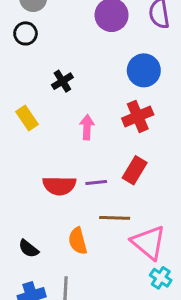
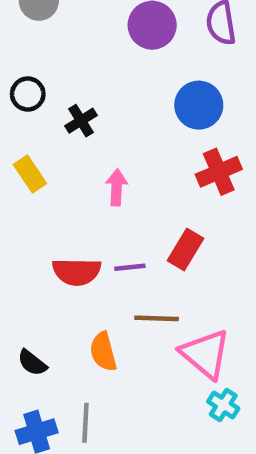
black circle: (26, 33) -> (28, 94), moved
red cross: (138, 116) -> (219, 172), moved

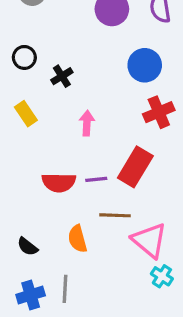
red rectangle: (185, 250) -> (135, 167), size x1.4

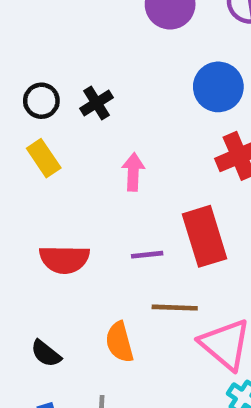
black circle: (24, 57) -> (41, 101), moved
red rectangle: (135, 167) -> (205, 236), turned -48
red semicircle: (59, 182) -> (64, 259), moved

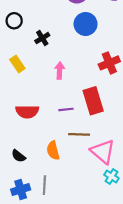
blue circle: (218, 87) -> (86, 24), moved
black circle: (41, 101) -> (14, 21), moved

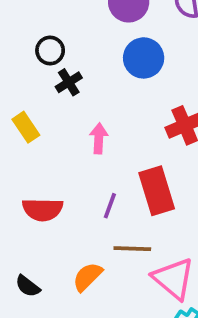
black circle: (14, 21) -> (50, 51), moved
purple line: (66, 109) -> (110, 206), turned -64
orange semicircle: (53, 151) -> (87, 277), turned 60

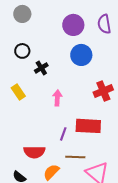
black circle: (50, 51) -> (22, 51), moved
red rectangle: (157, 191) -> (88, 126), turned -70
red semicircle: (43, 209) -> (34, 152), moved

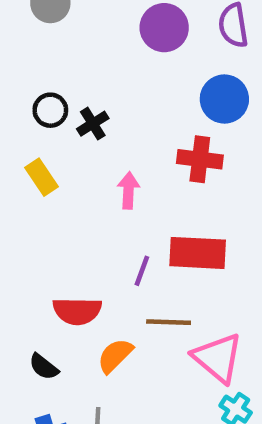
black circle: (22, 51) -> (50, 110), moved
blue circle: (81, 55) -> (224, 99), moved
red cross: (103, 91) -> (200, 159), moved, turned 30

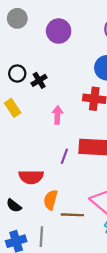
purple circle: (164, 28) -> (59, 31), moved
brown line: (169, 322) -> (72, 215), moved
orange semicircle: (115, 356) -> (51, 200), turned -30

